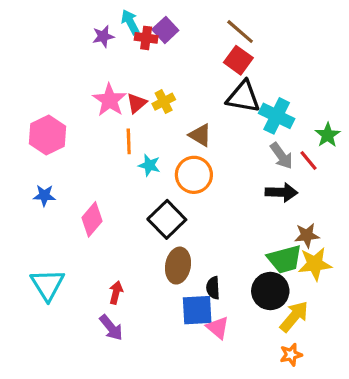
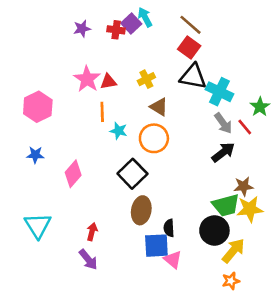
cyan arrow: (130, 22) -> (145, 17), moved
yellow cross: (164, 102) -> (146, 79), moved
red triangle: (137, 103) -> (108, 82), turned 30
black arrow: (281, 192) -> (223, 152), turned -40

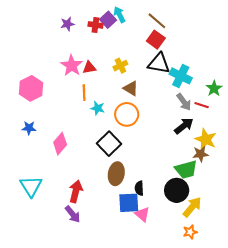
red line: (245, 127) -> (202, 105), turned -32
yellow star: (250, 209) -> (206, 139), moved, turned 30
red arrow: (92, 232) -> (76, 191), size x1.5

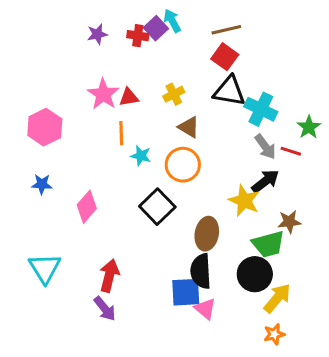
brown line: (157, 21) -> (226, 30), turned -54
yellow star: (206, 139) -> (244, 201), moved
brown ellipse: (116, 174) -> (207, 234), moved
black semicircle: (139, 188) -> (201, 271), size x1.6

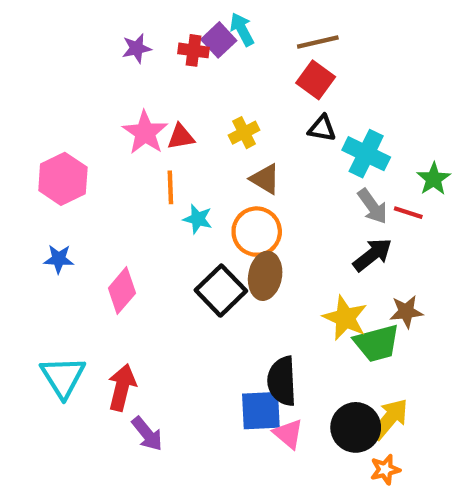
black triangle: (229, 91) -> (322, 128), size x0.6
yellow star: (244, 201) -> (345, 318), moved
brown ellipse: (207, 234) -> (265, 276), moved
black circle: (255, 274) -> (356, 427), moved
red arrow: (109, 276) -> (122, 387), moved

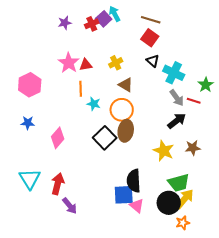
brown line: (318, 42) -> (151, 20), turned 30
red cross: (193, 50) -> (92, 24), turned -32
black triangle: (322, 128) -> (153, 61), turned 32
green trapezoid: (377, 343) -> (179, 183), moved

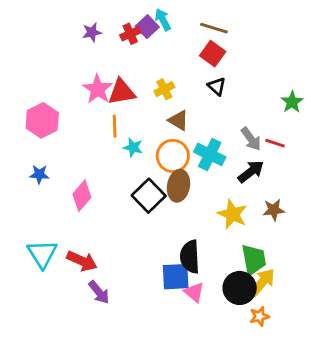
red triangle: (86, 65) -> (122, 92), size x1.5
cyan cross: (174, 73) -> (210, 154), moved
green star: (206, 85) -> (292, 102), moved
green trapezoid: (179, 183) -> (254, 260), turned -85
red arrow: (58, 184) -> (82, 261), turned 100

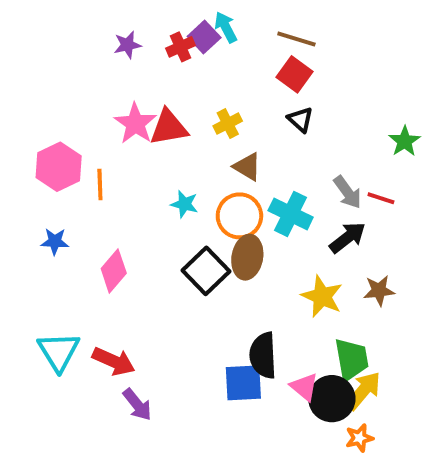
orange line: (115, 126) -> (100, 184), moved
pink triangle: (194, 292) -> (304, 387), moved

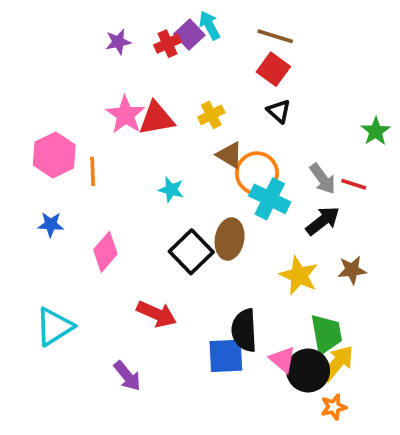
orange circle: (239, 216) -> (257, 173), moved
cyan triangle: (59, 351) -> (54, 327), turned 30
red arrow: (114, 361) -> (157, 314), moved

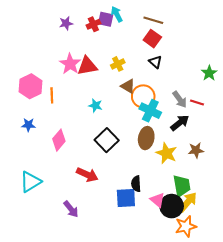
purple square: (189, 34) -> (106, 19), turned -35
brown ellipse: (230, 239) -> (146, 138), moved
black semicircle: (244, 330) -> (136, 184), size x0.7
orange star: (334, 407) -> (186, 226), size x1.5

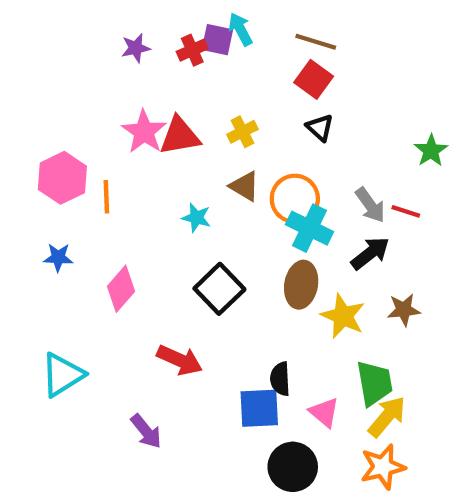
brown triangle: (128, 86) -> (245, 186), moved
black circle: (172, 206) -> (293, 467), moved

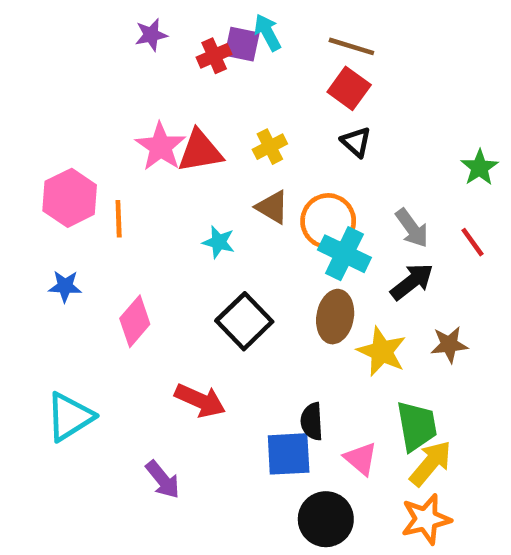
purple star: (136, 48) -> (151, 35), moved
red line: (406, 211) -> (473, 242), moved, turned 36

